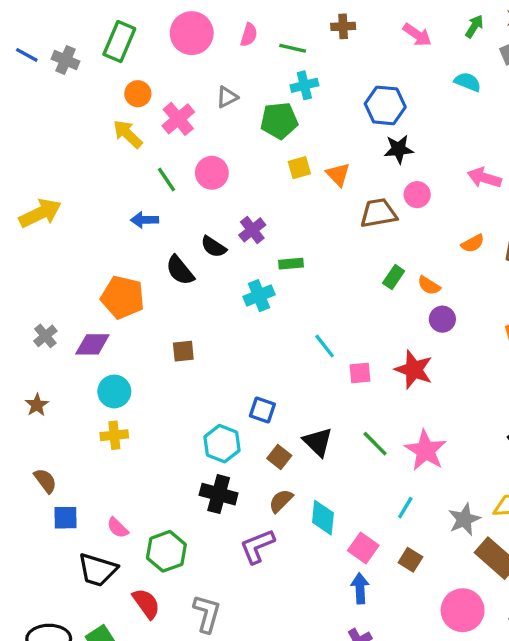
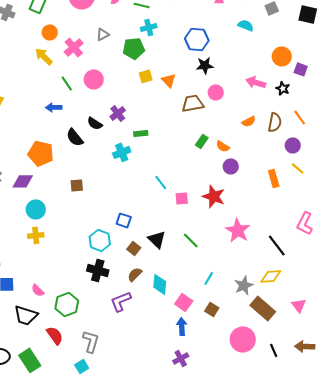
pink star: (426, 450) -> (238, 230), moved

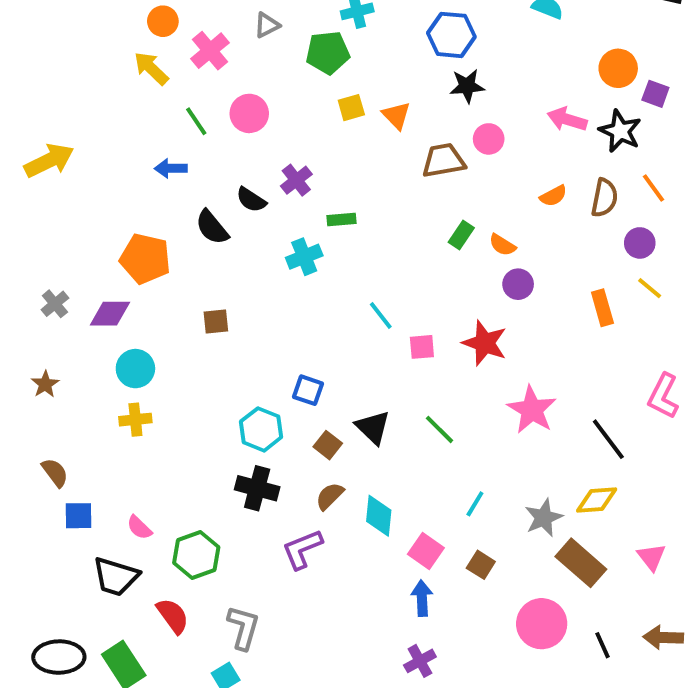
black star: (283, 88) -> (620, 131), size x1.5

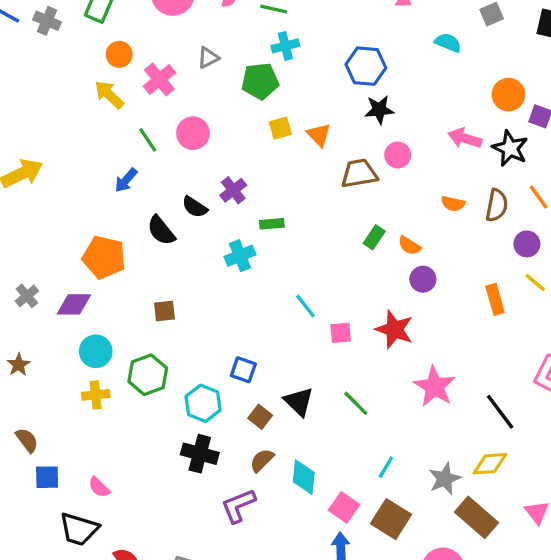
blue arrow: (171, 168) -> (126, 180), turned -48
orange semicircle: (553, 196) -> (453, 204), turned 40
green hexagon: (196, 555) -> (148, 375), moved
brown square: (481, 565) -> (391, 519), size x1.6

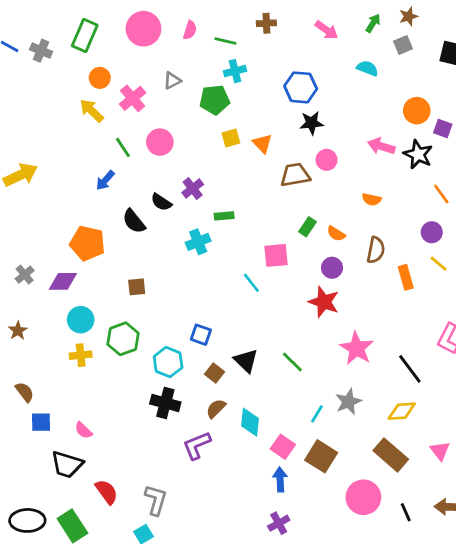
brown semicircle: (497, 205) -> (376, 250), moved
purple circle: (423, 279) -> (332, 268), moved
pink square: (341, 333) -> (276, 255), moved, size x1.4
gray star: (445, 479) -> (348, 402), moved

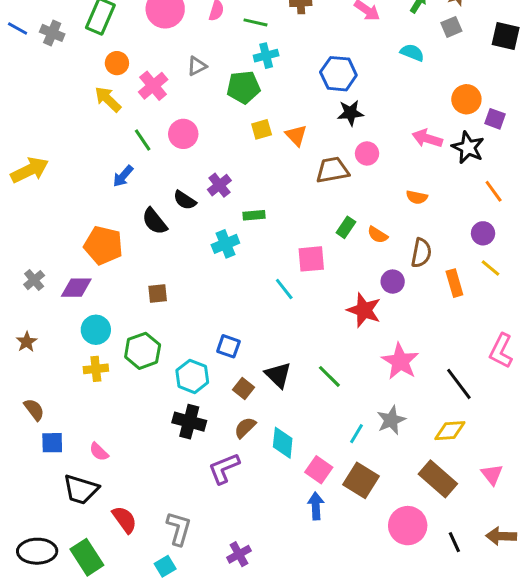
purple circle: (332, 268) -> (393, 282), moved
purple cross: (279, 523) -> (239, 554), moved

